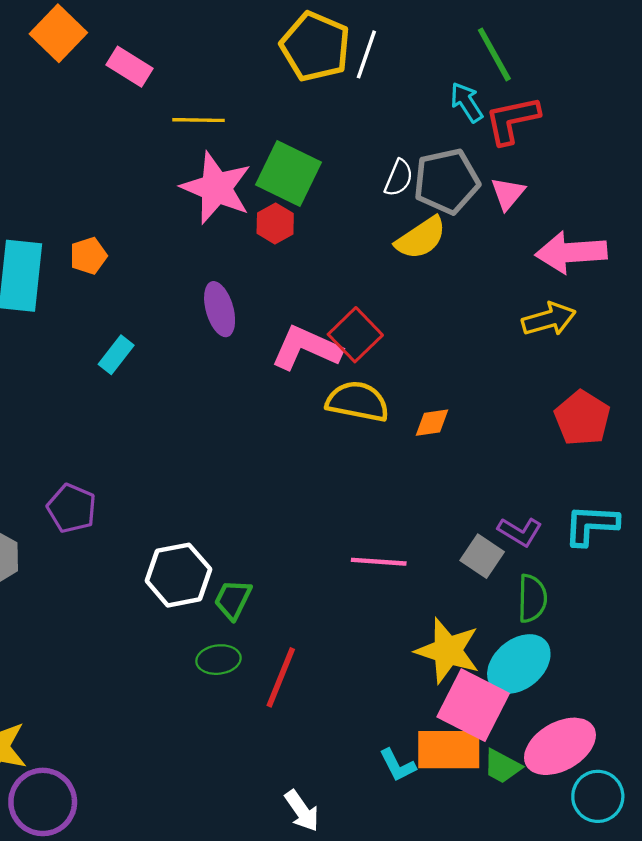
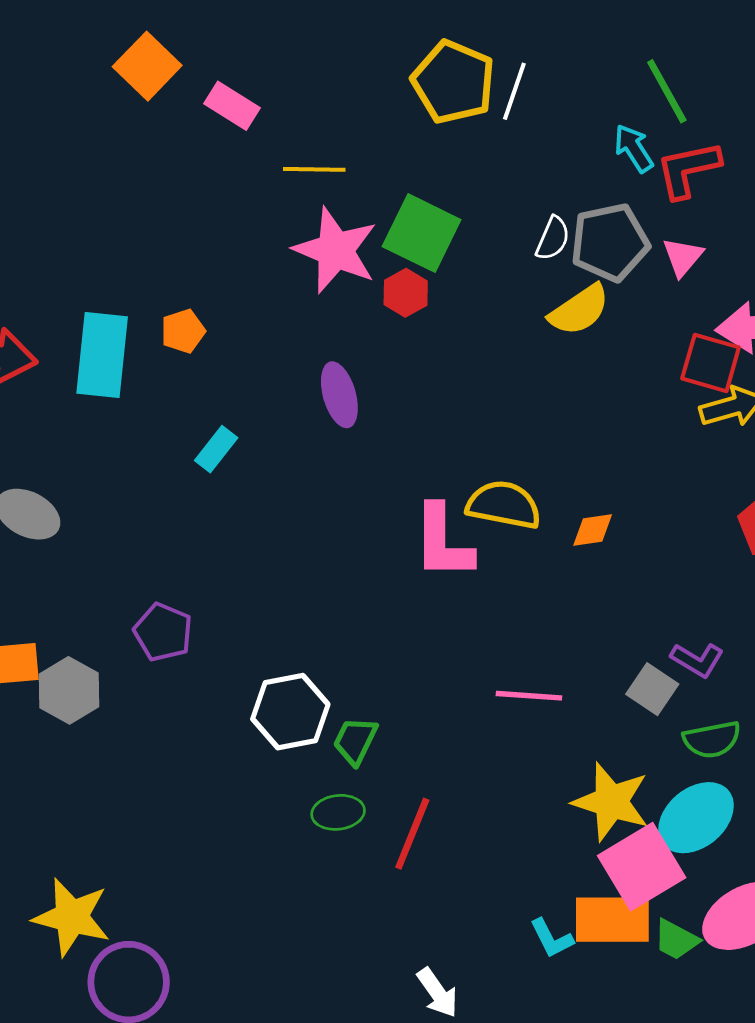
red square: (355, 335) -> (711, 363), moved, turned -30
pink L-shape: (306, 348) -> (443, 542), moved, turned -114
green semicircle: (532, 598) -> (712, 739), turned 78
pink square: (473, 705) -> (642, 867), turned 32

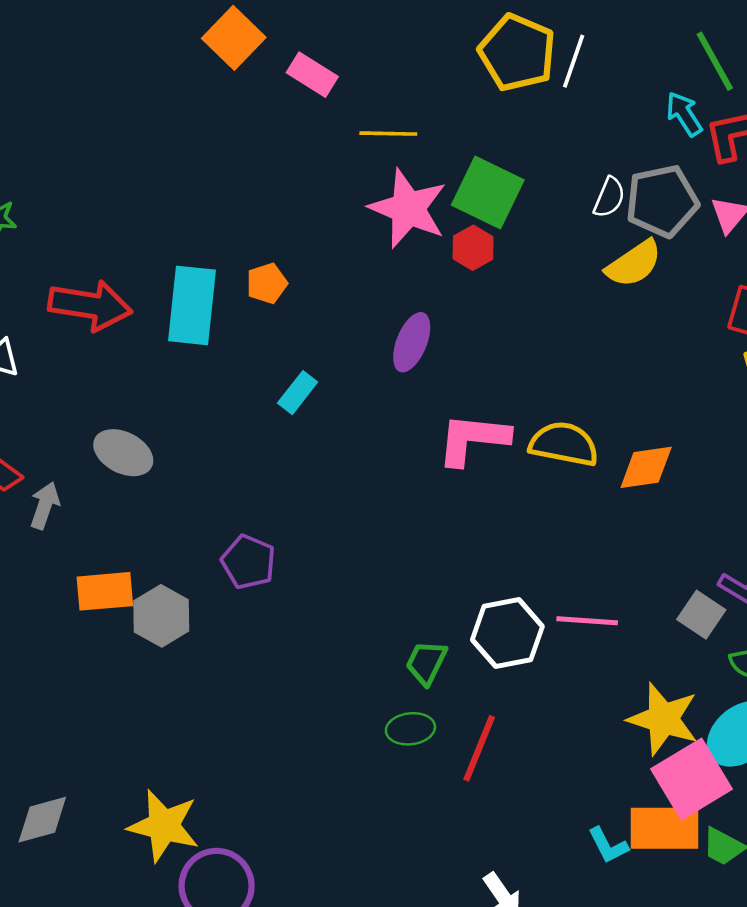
purple ellipse: (339, 395) -> (412, 342), turned 38
orange diamond: (593, 530) -> (646, 467), size x1.4
pink L-shape: (443, 542) -> (473, 439), moved, turned 96
white hexagon: (290, 712) -> (507, 633), moved

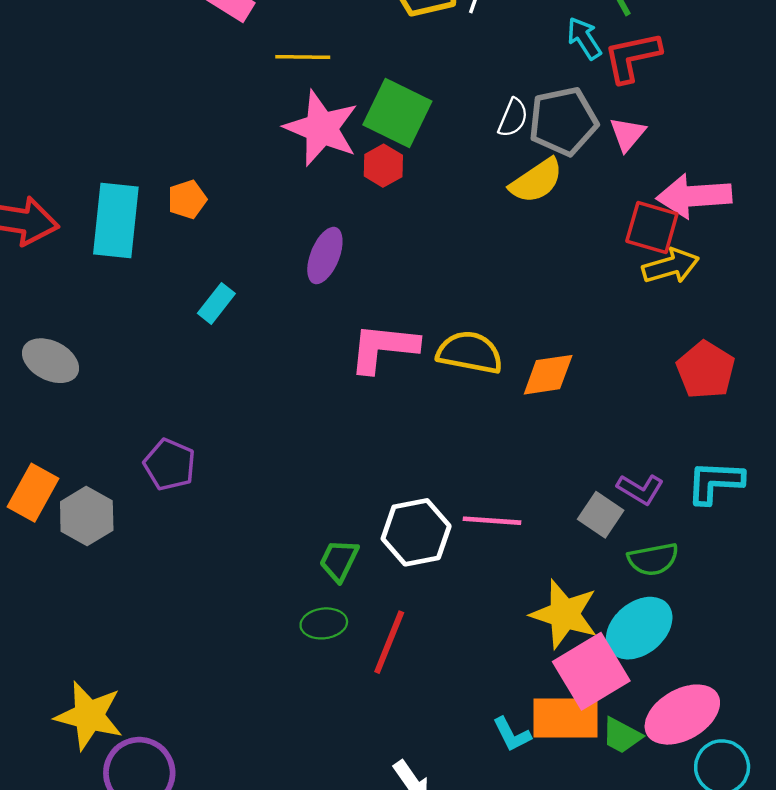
orange rectangle: (105, 591) -> (33, 493), turned -56

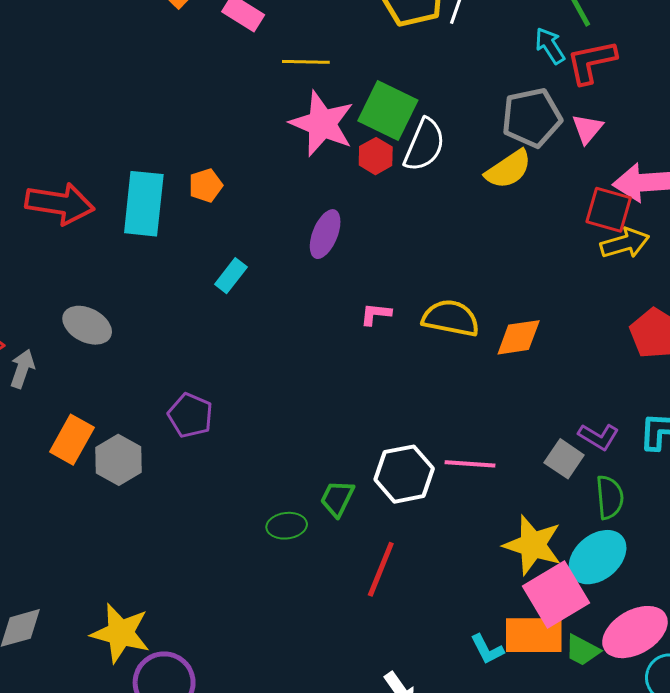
white semicircle: (513, 118) -> (424, 145), moved, size x1.6
pink L-shape: (383, 348) -> (376, 314), size x0.5
green semicircle: (653, 559) -> (610, 497), turned -84
green ellipse: (324, 623) -> (287, 526), moved

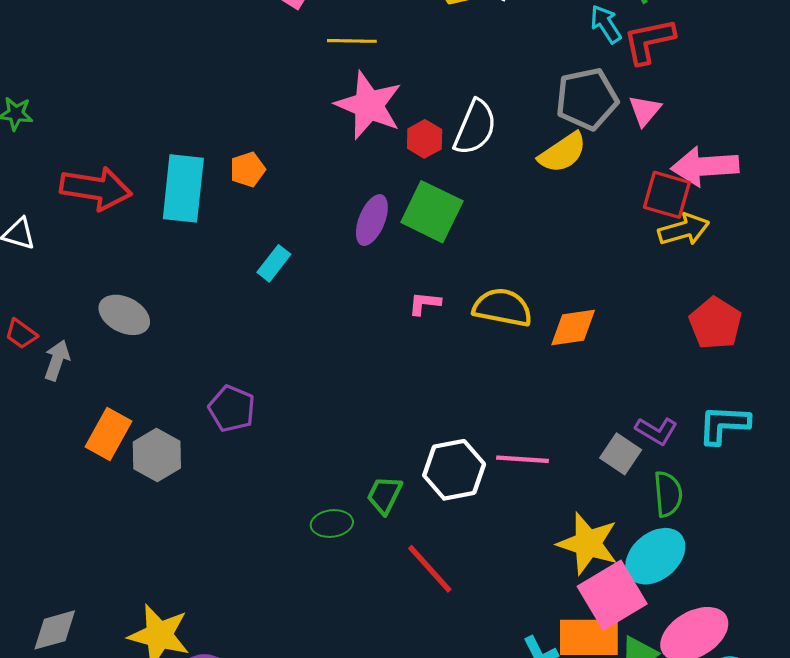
green square: (388, 111) -> (432, 212), moved
red line: (381, 569) -> (430, 569), turned -64

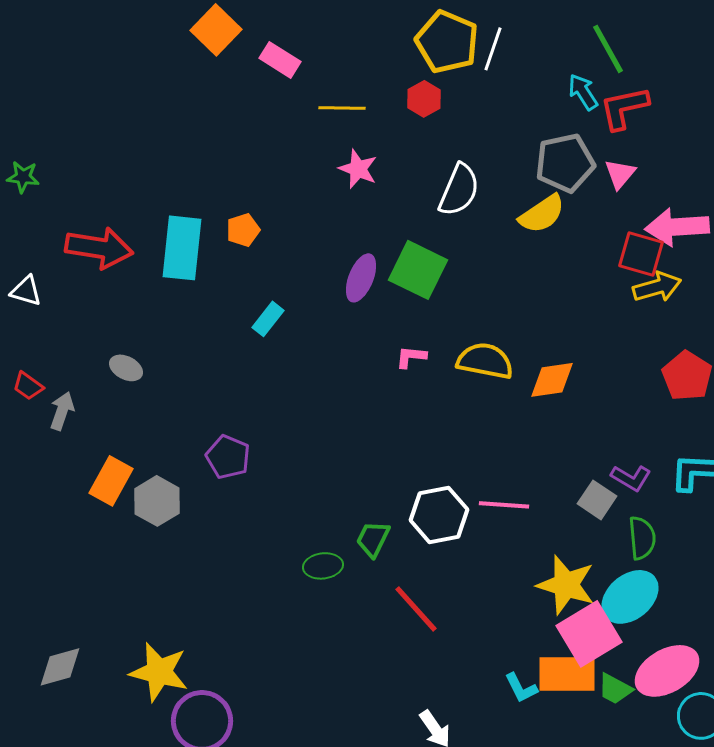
pink star: (369, 105) -> (358, 169), size x0.6
red hexagon: (425, 139) -> (424, 99), moved
gray ellipse: (124, 315) -> (126, 368), size x0.7

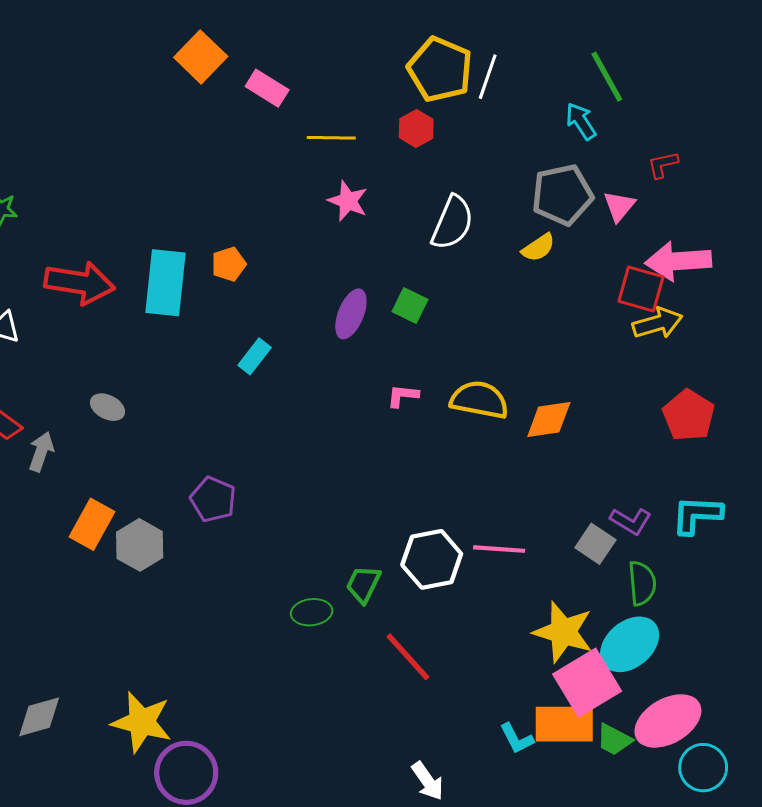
red L-shape: (624, 108) -> (663, 165), moved, size x0.6
yellow semicircle: (542, 214) -> (538, 248), size x0.7
green square: (418, 270) -> (410, 306), size x0.6

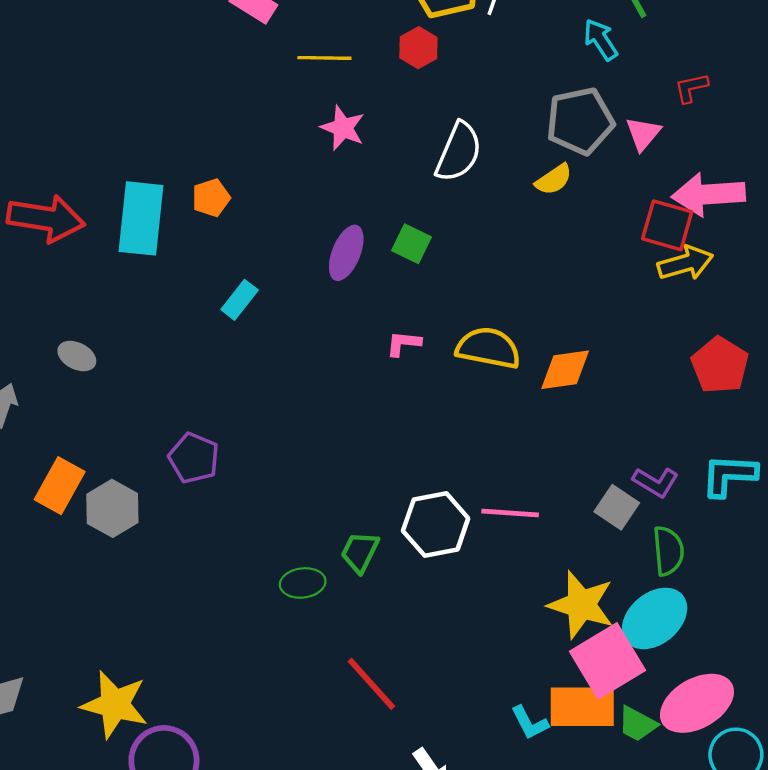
red line: (408, 657) -> (371, 684), moved

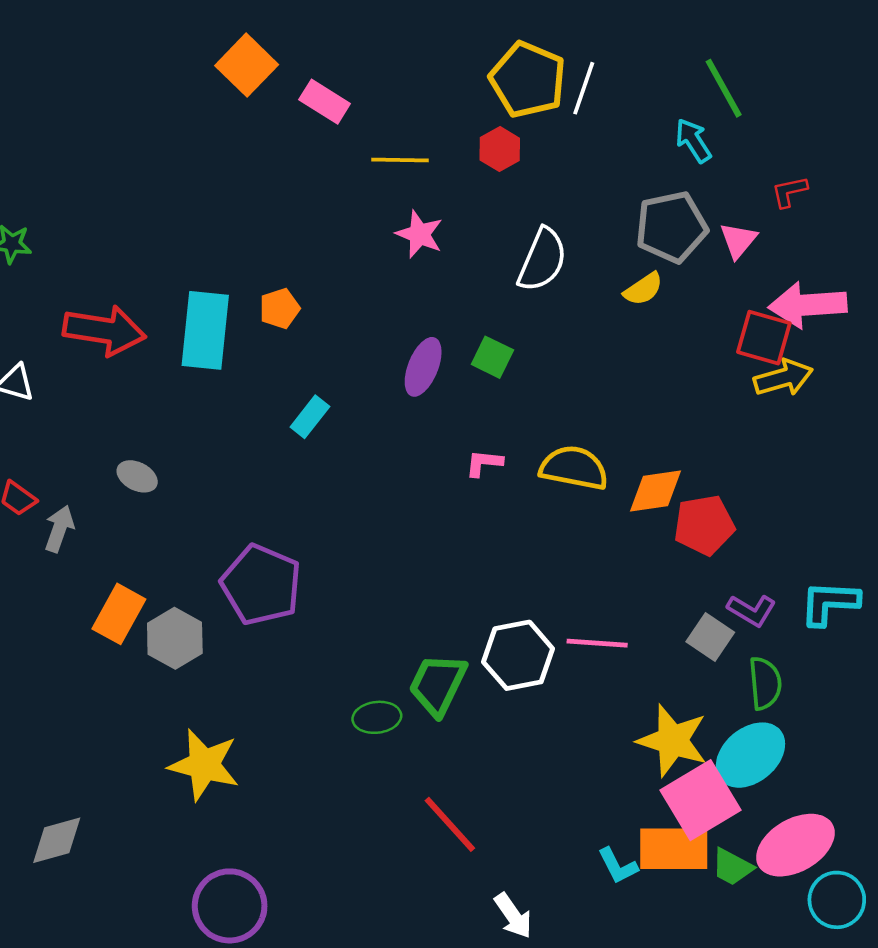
red pentagon: (720, 365) -> (704, 525), moved, turned 30
purple pentagon: (194, 458) -> (261, 585), size x1.5
green trapezoid: (360, 552) -> (438, 684), size x1.4
yellow star: (115, 704) -> (204, 765), moved

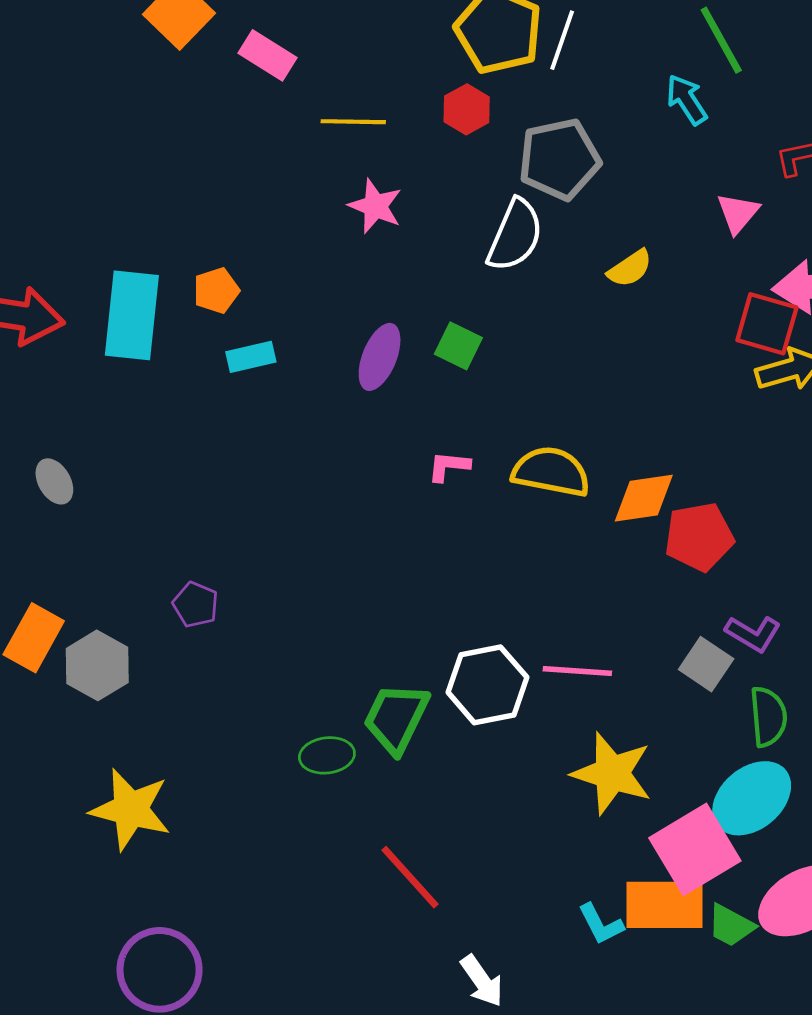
gray pentagon: (671, 227) -> (559, 159), moved
cyan rectangle: (310, 417) -> (251, 357), moved, turned 39
gray ellipse: (137, 476) -> (54, 481), turned 33
purple pentagon: (261, 585) -> (196, 605), size x0.5
yellow star: (673, 740) -> (612, 773), moved

